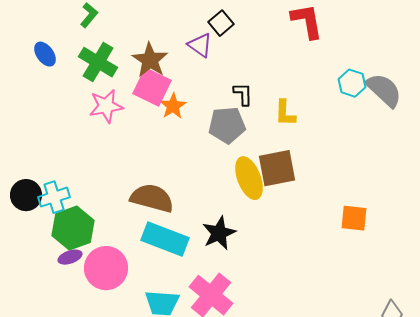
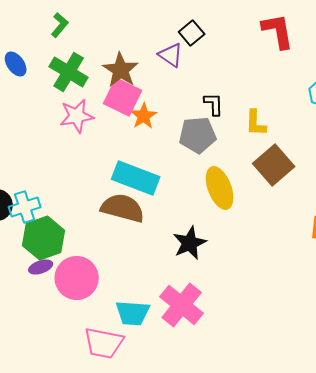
brown square: (277, 168) -> (274, 165), moved, turned -30
cyan rectangle: (165, 239) -> (136, 178), moved

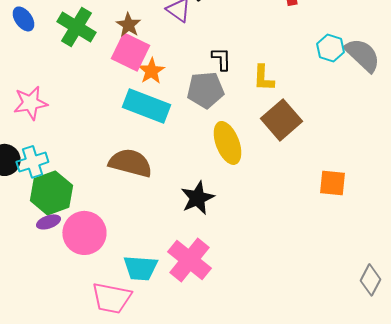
brown star: (121, 70) -> (128, 25), size x0.7
pink star: (77, 116) -> (30, 103), moved
cyan rectangle: (136, 178) -> (146, 106), moved

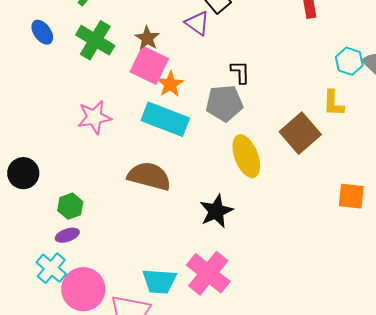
yellow L-shape: (263, 78) -> (333, 103), moved
pink star: (30, 103) -> (94, 117), moved
cyan cross: (32, 162) -> (51, 268), moved, turned -32
green hexagon: (51, 193) -> (70, 206), size x0.6
pink circle: (84, 233) -> (83, 289), moved

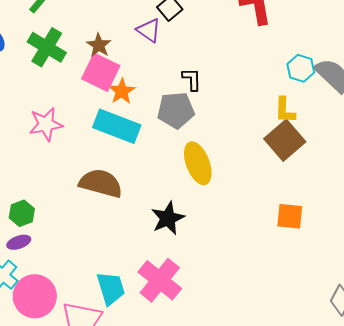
brown square: (300, 133) -> (285, 140), moved
orange square: (351, 196) -> (290, 216), moved
cyan trapezoid: (159, 281) -> (111, 288), turned -111

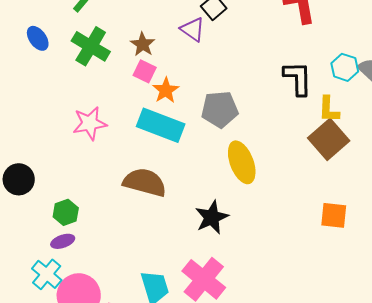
pink square: (101, 72) -> (145, 71), size x0.6
black L-shape: (192, 79) -> (298, 78), moved, size x1.5

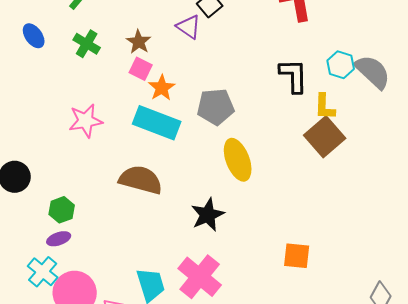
green cross: (91, 46) -> (87, 44), size x0.7
orange square: (334, 215) -> (297, 256), moved

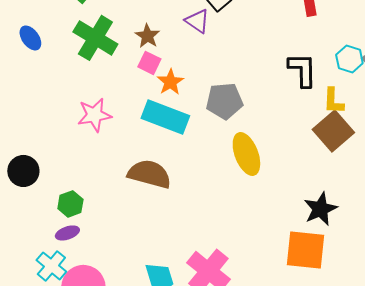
blue ellipse: (34, 36) -> (30, 38), moved
green cross: (87, 44) -> (95, 38), size x1.6
black star: (208, 215) -> (320, 209), moved
orange square: (297, 256) -> (305, 250), size x1.5

